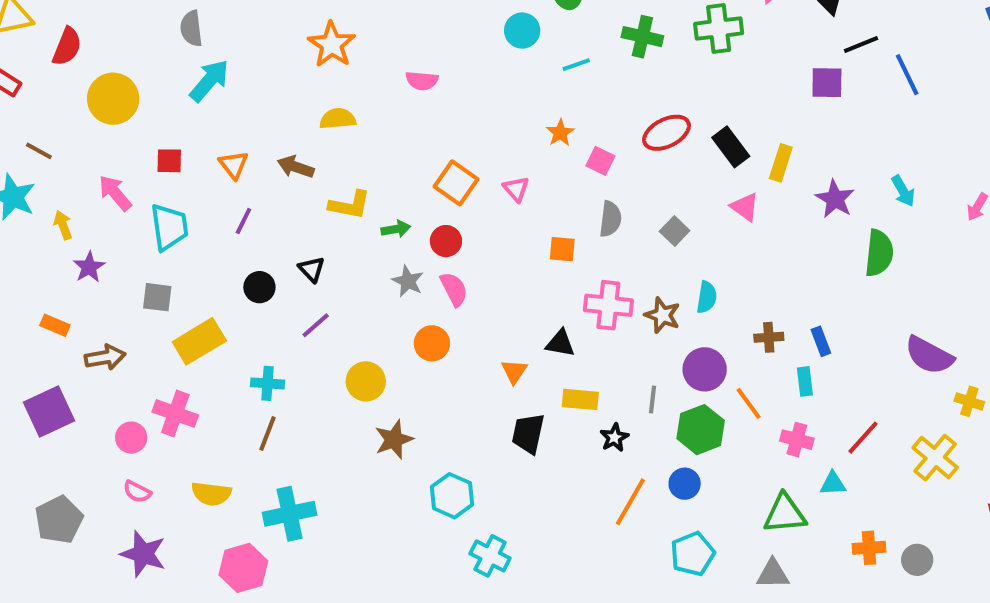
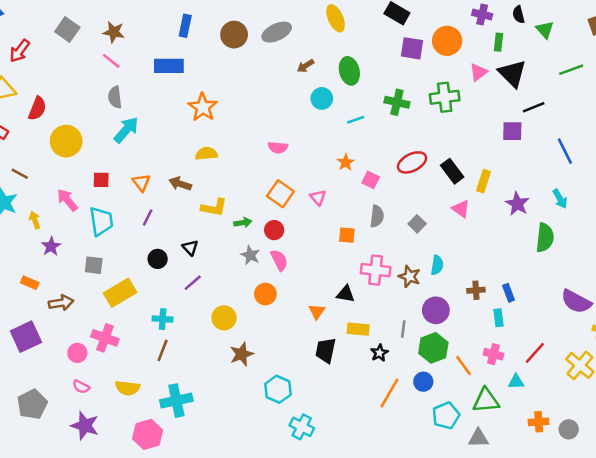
blue line: (907, 75) -> (565, 151), moved
pink semicircle: (422, 81) -> (278, 147), moved
orange line: (749, 403) -> (463, 365), moved
cyan pentagon: (693, 554) -> (446, 416), moved

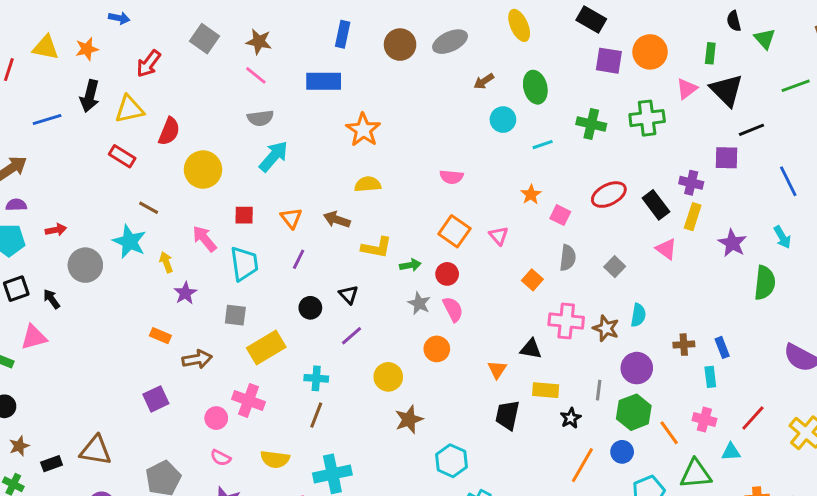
purple cross: (482, 15) -> (691, 183), moved
gray semicircle: (115, 97) -> (260, 118), turned -90
orange square: (347, 235) -> (532, 280), turned 36
purple square: (26, 337) -> (156, 399), size x0.7

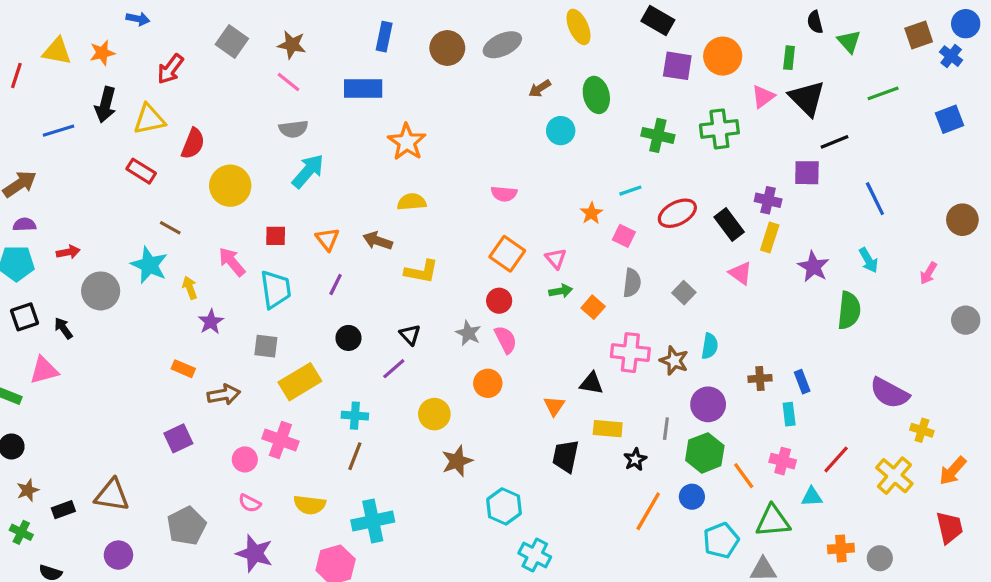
cyan line: (543, 145) -> (630, 191), moved
green arrow: (410, 265) -> (561, 291), moved
black triangle: (349, 295) -> (410, 335), moved

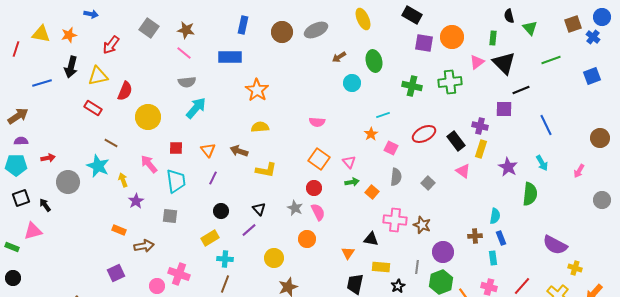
cyan line: (630, 191) -> (383, 115), moved
cyan semicircle: (710, 346) -> (495, 216), moved
yellow rectangle: (300, 382) -> (210, 238), moved, size x0.7

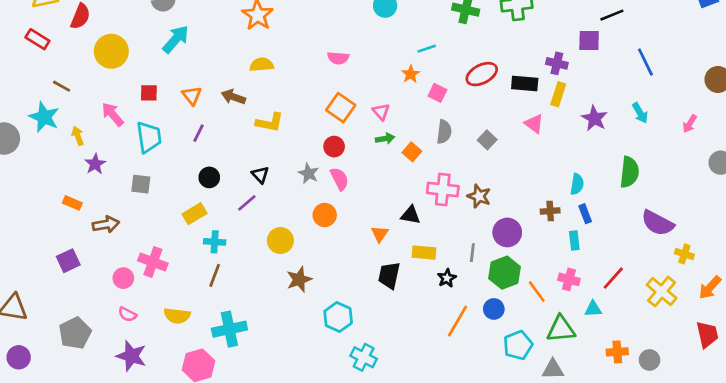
black rectangle: (456, 141) -> (525, 83), turned -48
green semicircle: (530, 194) -> (629, 172), moved

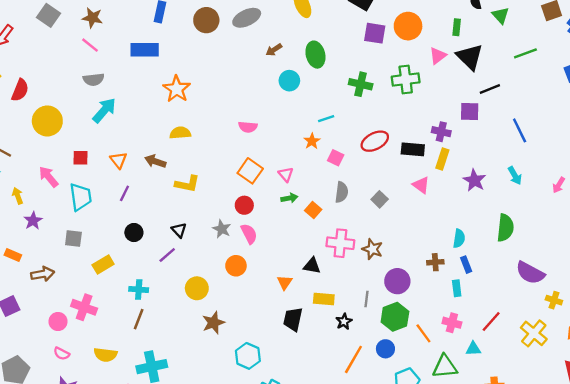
yellow rectangle: (194, 214) -> (103, 265), moved

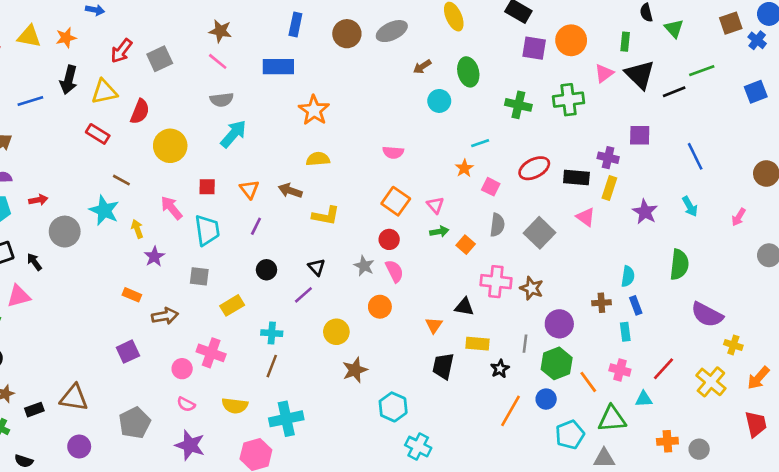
gray square: (49, 15) -> (160, 59), moved, turned 30
black line: (490, 89) -> (674, 92), moved
gray square: (380, 199) -> (539, 233), size x1.6

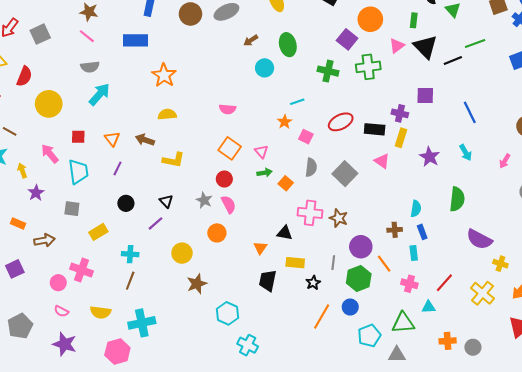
purple square: (534, 48) -> (347, 39), moved, turned 30
orange line: (588, 382) -> (384, 264), moved

